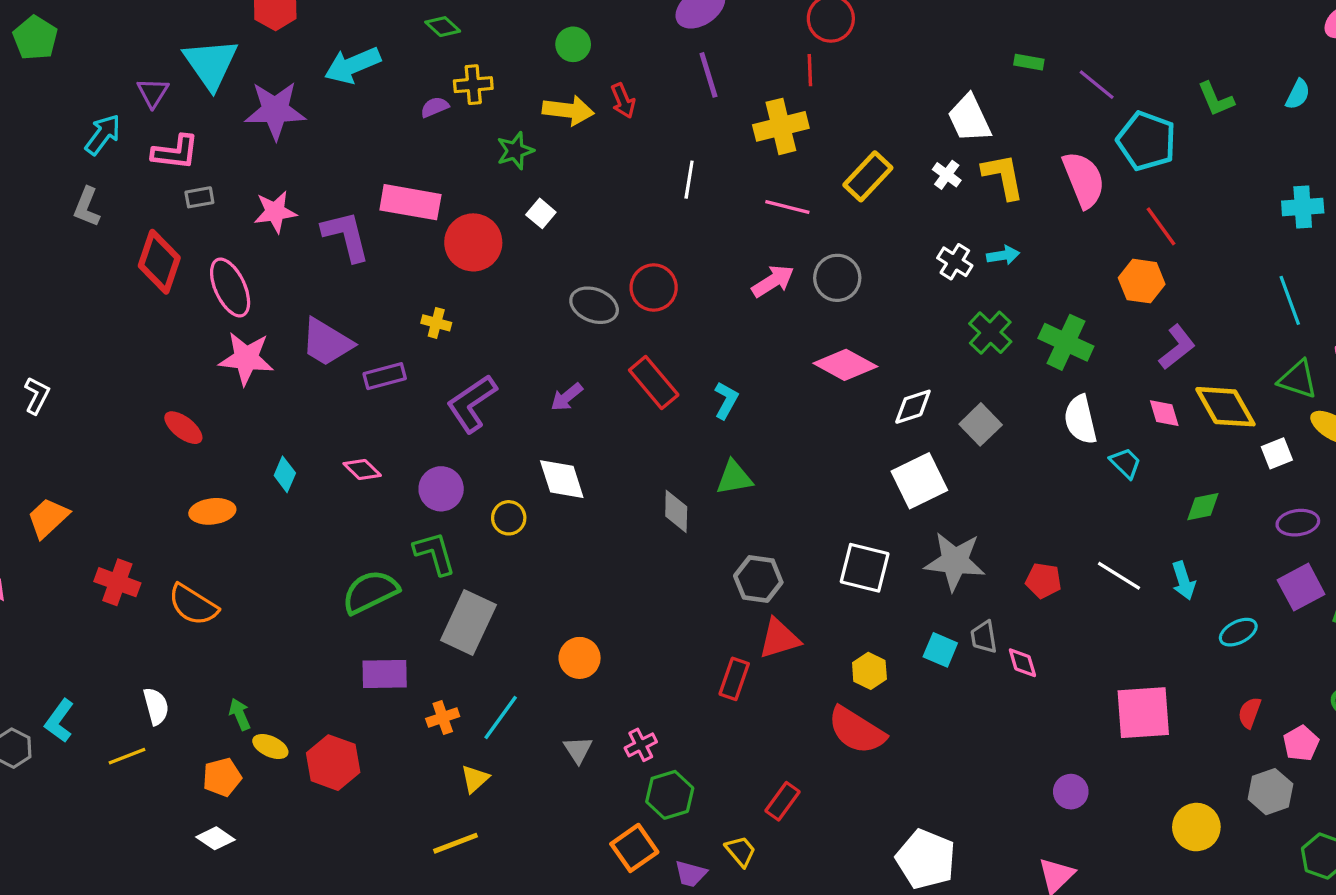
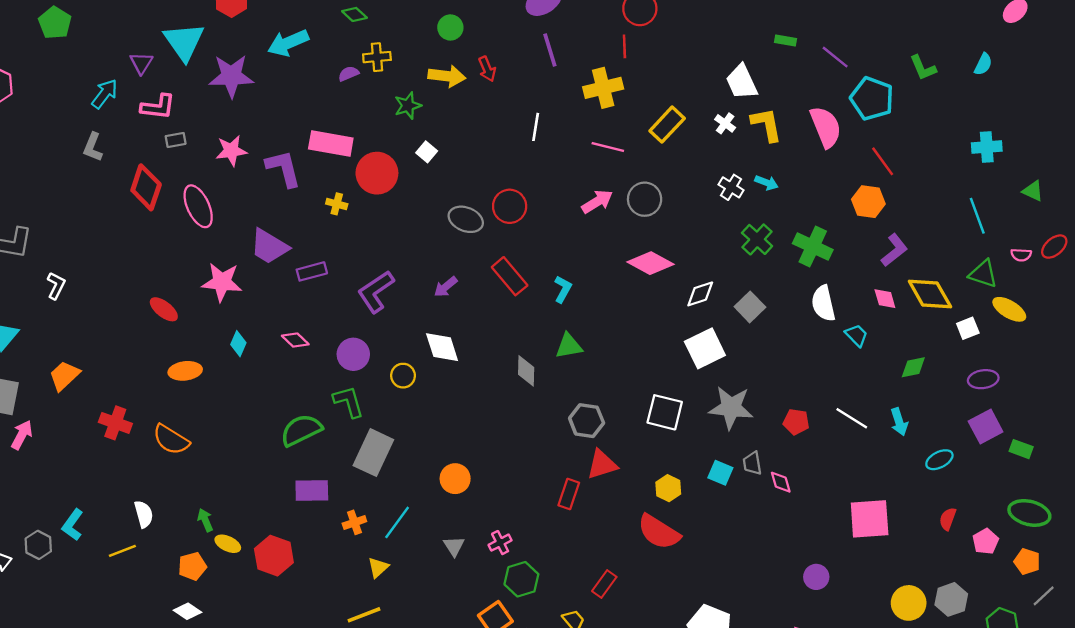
cyan arrow: (1003, 255) -> (767, 183), turned 30
yellow cross: (436, 323) -> (337, 204), moved
pink star: (246, 358) -> (222, 282), moved
gray hexagon: (1270, 792) -> (951, 599), moved

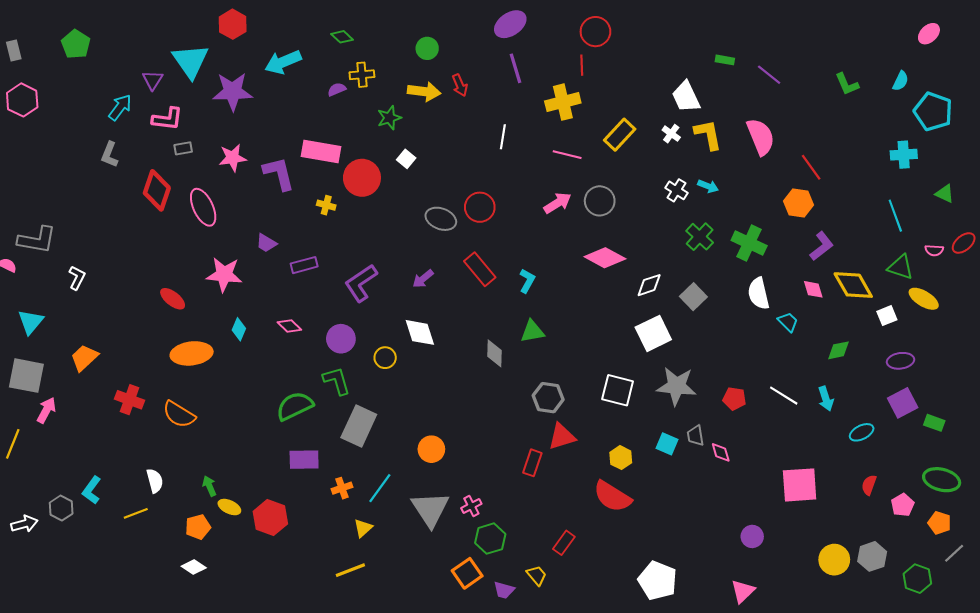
cyan pentagon: (872, 99) -> (933, 111), moved
purple trapezoid: (269, 247) -> (266, 243), size x0.6
orange ellipse: (185, 371) -> (192, 353), size x1.4
gray triangle: (454, 546) -> (430, 509), size x2.0

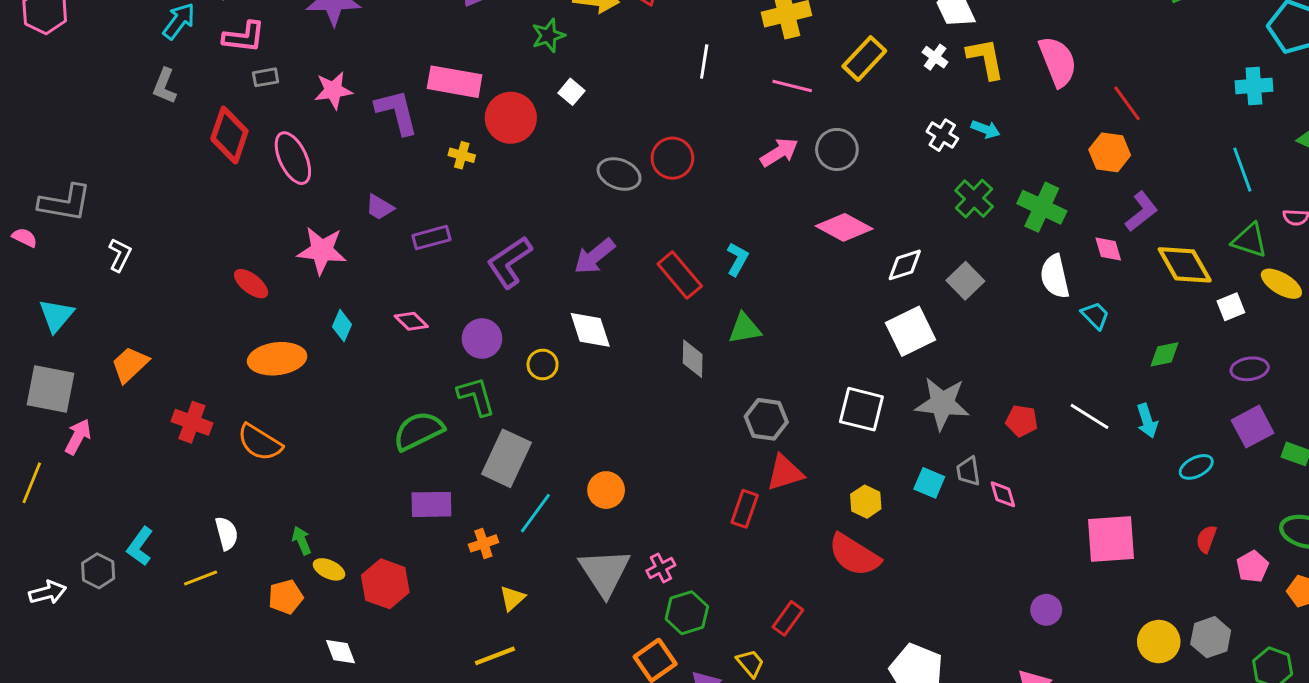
red rectangle: (480, 269) -> (680, 275), moved
purple arrow: (423, 279) -> (595, 256), size x1.4
pink diamond: (813, 289) -> (1108, 249), moved
cyan line: (380, 488) -> (535, 513), moved
white diamond: (194, 567) -> (341, 652), moved, turned 35

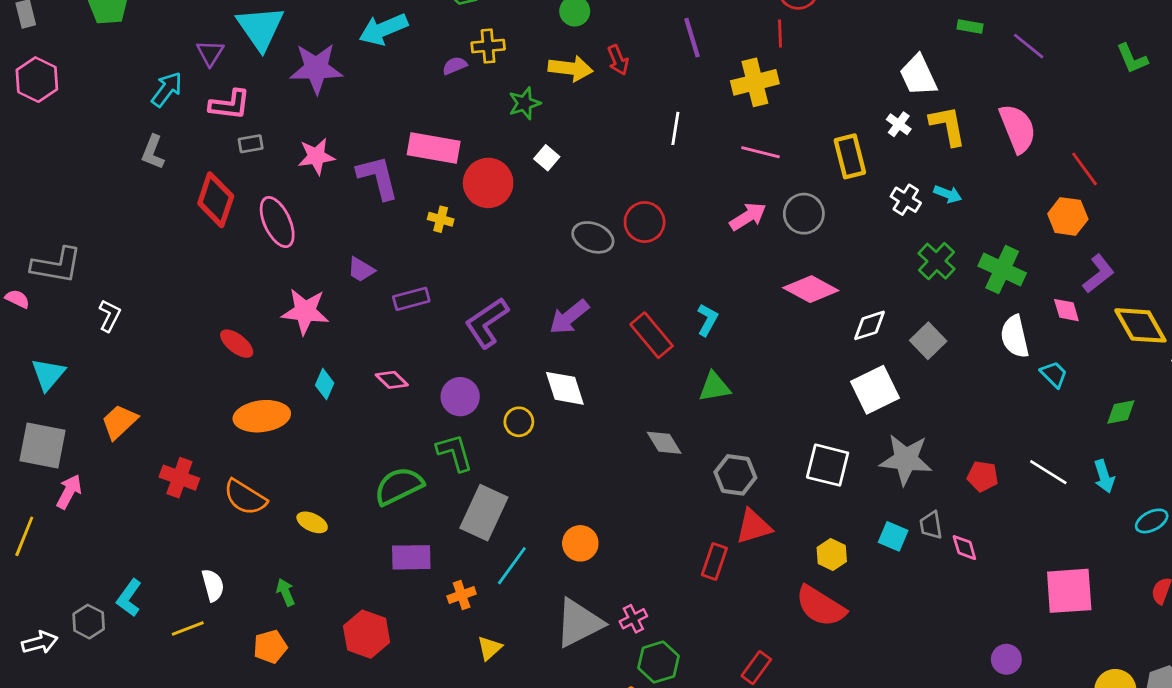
yellow rectangle: (864, 59) -> (850, 156), moved, turned -57
gray diamond: (693, 359) -> (664, 443), moved, turned -33
yellow ellipse: (329, 569) -> (312, 522), moved
gray triangle: (605, 572) -> (579, 623), turned 36

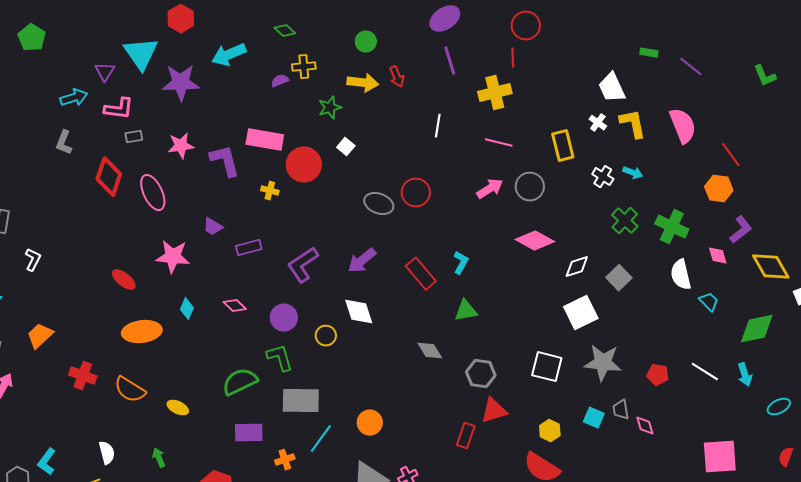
cyan arrow: (167, 89) -> (74, 98), turned 36
green diamond: (1121, 412) -> (757, 329), size x1.6
gray rectangle: (484, 513) -> (301, 401), turned 66

